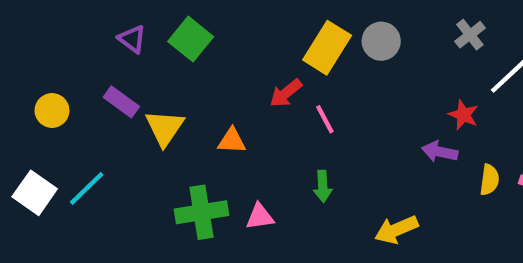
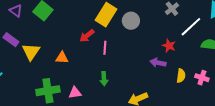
gray circle: (381, 41) -> (131, 21), moved
pink line: (325, 119) -> (105, 48), turned 32

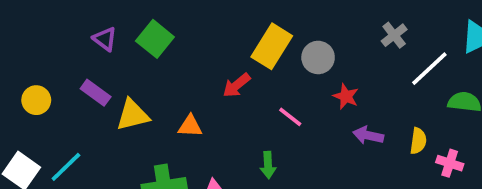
red star: (169, 46) -> (346, 96), moved
pink line: (105, 48) -> (290, 117), moved, turned -56
yellow triangle: (31, 52) -> (133, 115), turned 42
yellow semicircle: (181, 76) -> (418, 141), moved

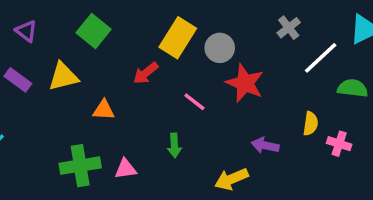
green square: (155, 39) -> (94, 31), moved
red star: (346, 96) -> (245, 83), size x1.6
yellow triangle: (133, 115) -> (63, 76), moved
purple arrow: (368, 135) -> (265, 145), moved

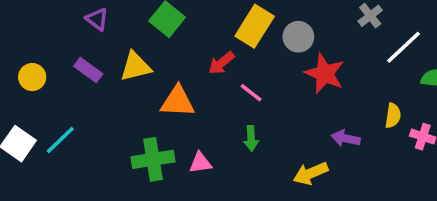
pink line: (194, 102) -> (251, 93), moved
orange triangle: (104, 110) -> (178, 102), size x1.5

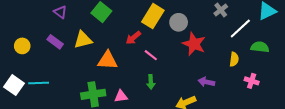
yellow semicircle: (393, 116) -> (234, 59), moved
cyan line: (60, 140) -> (39, 83), turned 42

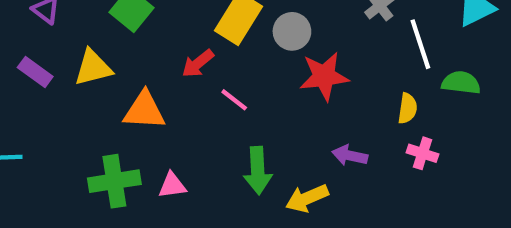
white line: (240, 28) -> (420, 44), turned -65
red star: (194, 44) -> (324, 76), turned -30
pink cross: (252, 81) -> (423, 153), moved
green arrow: (151, 82) -> (258, 170), moved, size x1.5

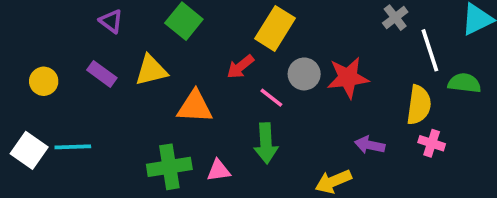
gray circle: (292, 31) -> (304, 74), moved
yellow semicircle: (408, 108) -> (419, 105), size x1.5
green arrow: (258, 170) -> (266, 143), moved

